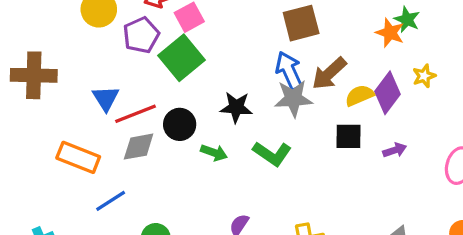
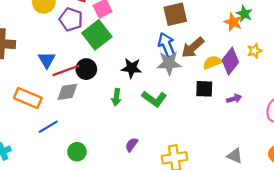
purple pentagon: (141, 35) -> (71, 19), turned -30
black circle: (180, 124) -> (86, 69), moved
green arrow: (214, 153) -> (116, 97), turned 77

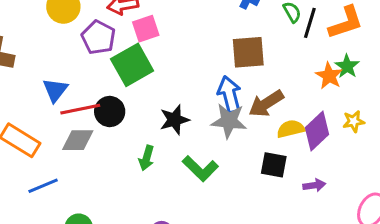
black star: (132, 68) -> (174, 120), turned -30

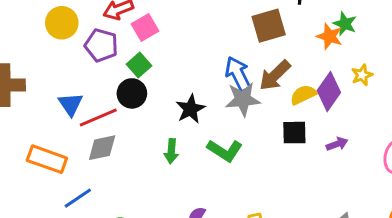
brown square: (248, 52) -> (269, 26), moved
green square: (132, 65) -> (139, 65), size x0.6
black circle: (110, 112) -> (132, 93), moved

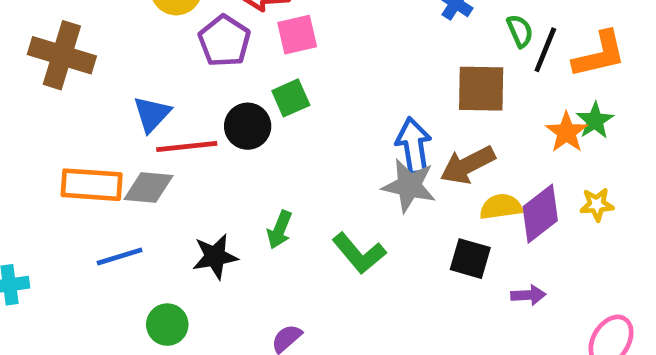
green square: (139, 65) -> (291, 98), moved
black star: (190, 109) -> (215, 257), moved
gray diamond: (102, 148) -> (148, 188), moved
orange rectangle: (47, 159) -> (92, 185), turned -33

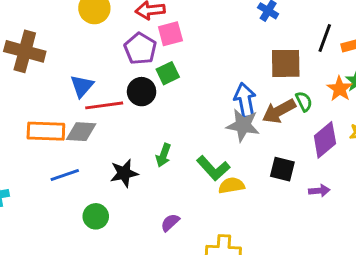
green semicircle: (520, 31) -> (304, 101), moved
purple pentagon: (224, 41) -> (140, 49), moved
yellow semicircle: (501, 207) -> (231, 186), moved

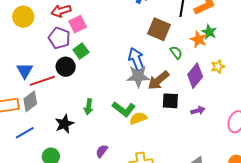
brown square: (286, 63) -> (159, 29), turned 35
brown arrow: (279, 111) -> (158, 80), moved
gray diamond: (81, 132) -> (30, 101), turned -30

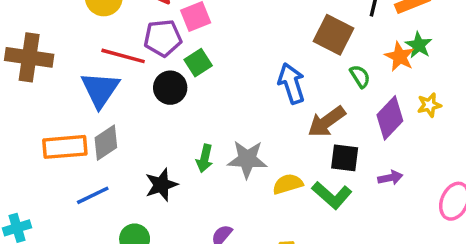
purple pentagon: (59, 38) -> (163, 38), turned -30
blue triangle: (25, 71) -> (100, 90), size x1.4
gray star: (138, 76) -> (247, 159), moved
red line: (42, 81) -> (123, 56), moved, turned 30
green L-shape: (124, 109) -> (332, 195), moved

